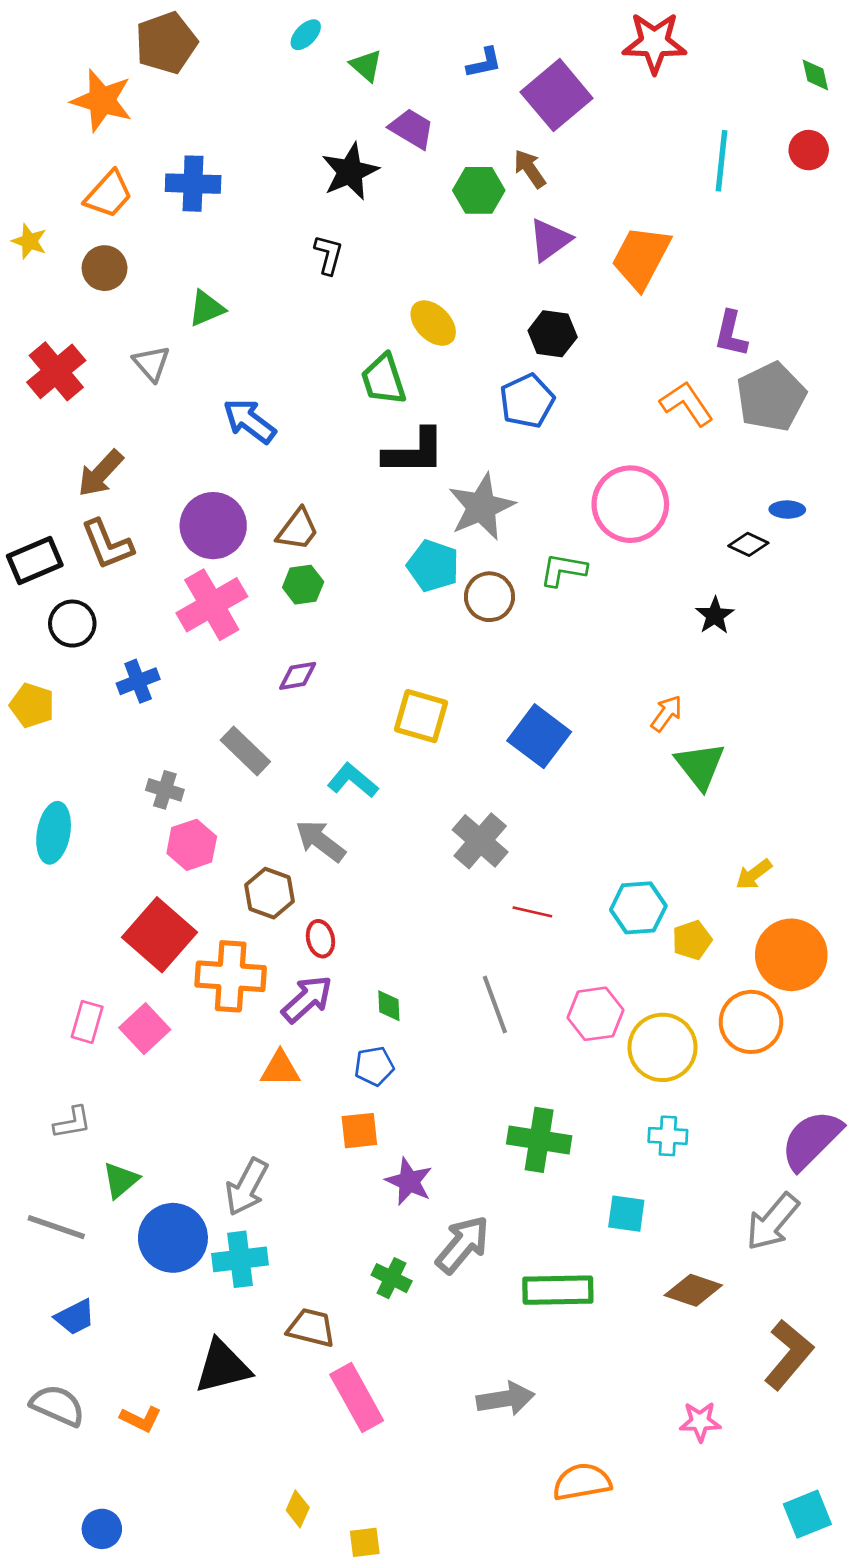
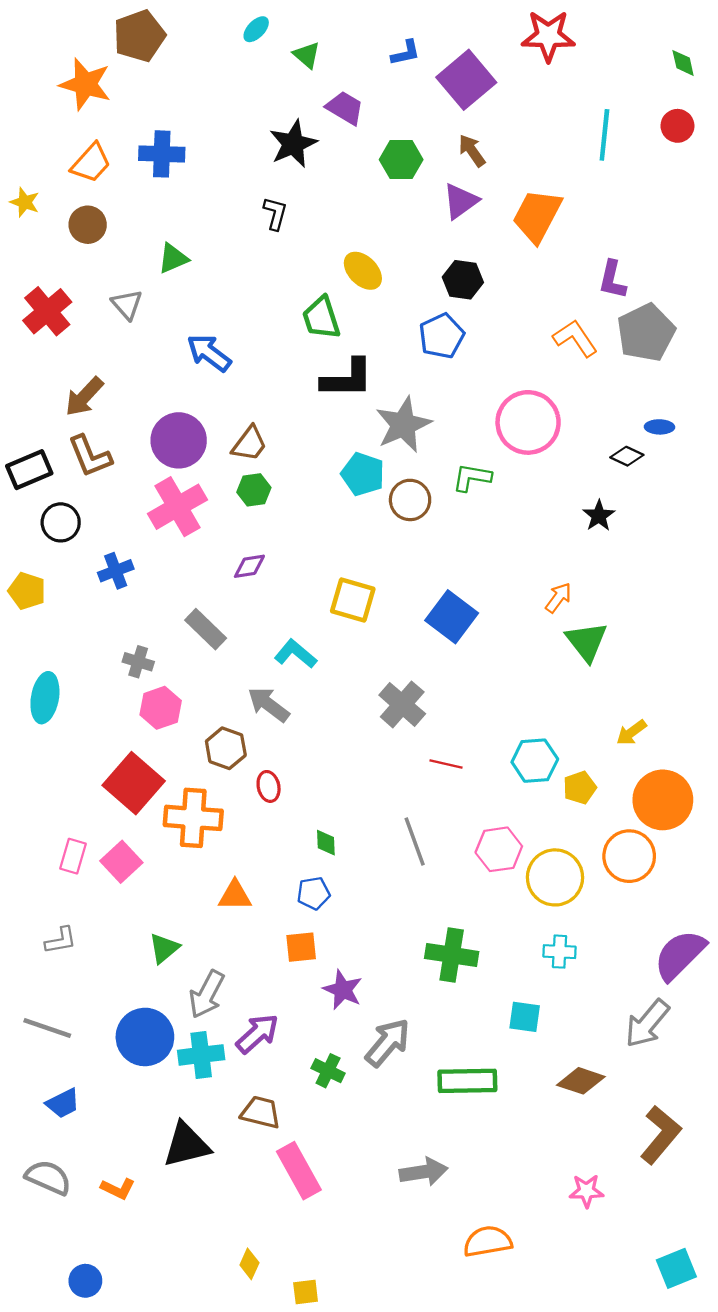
brown arrow: (530, 169) -> (472, 151), moved
purple arrow: (307, 999) -> (257, 1034), moved
green triangle: (121, 1180) -> (164, 948), moved

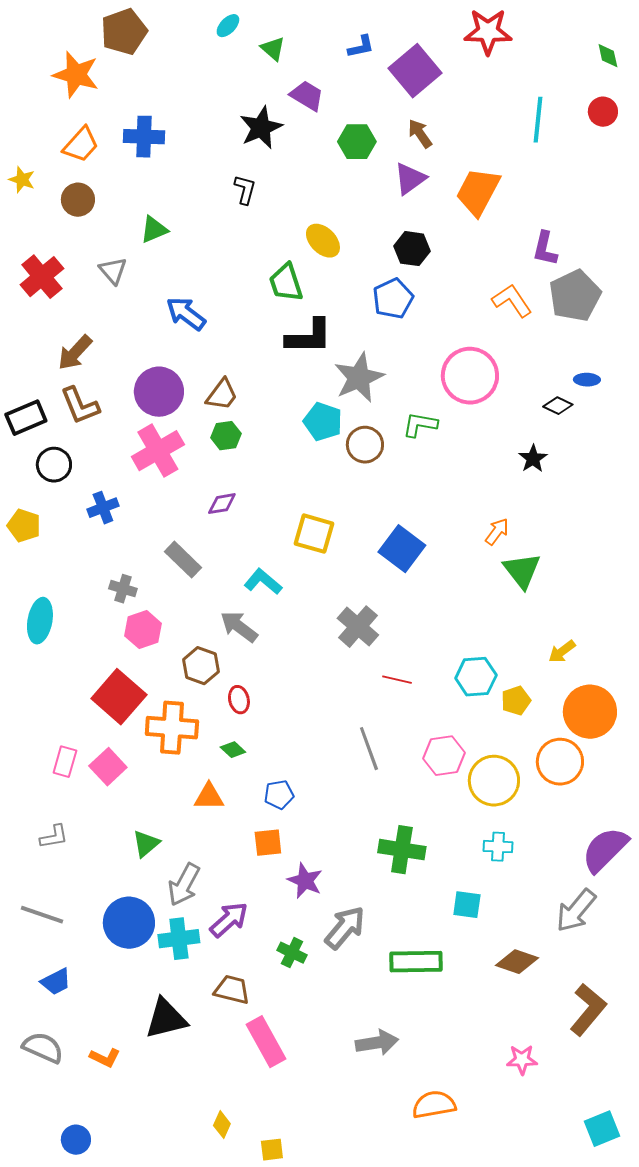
green diamond: (326, 843) -> (233, 750), moved, turned -45

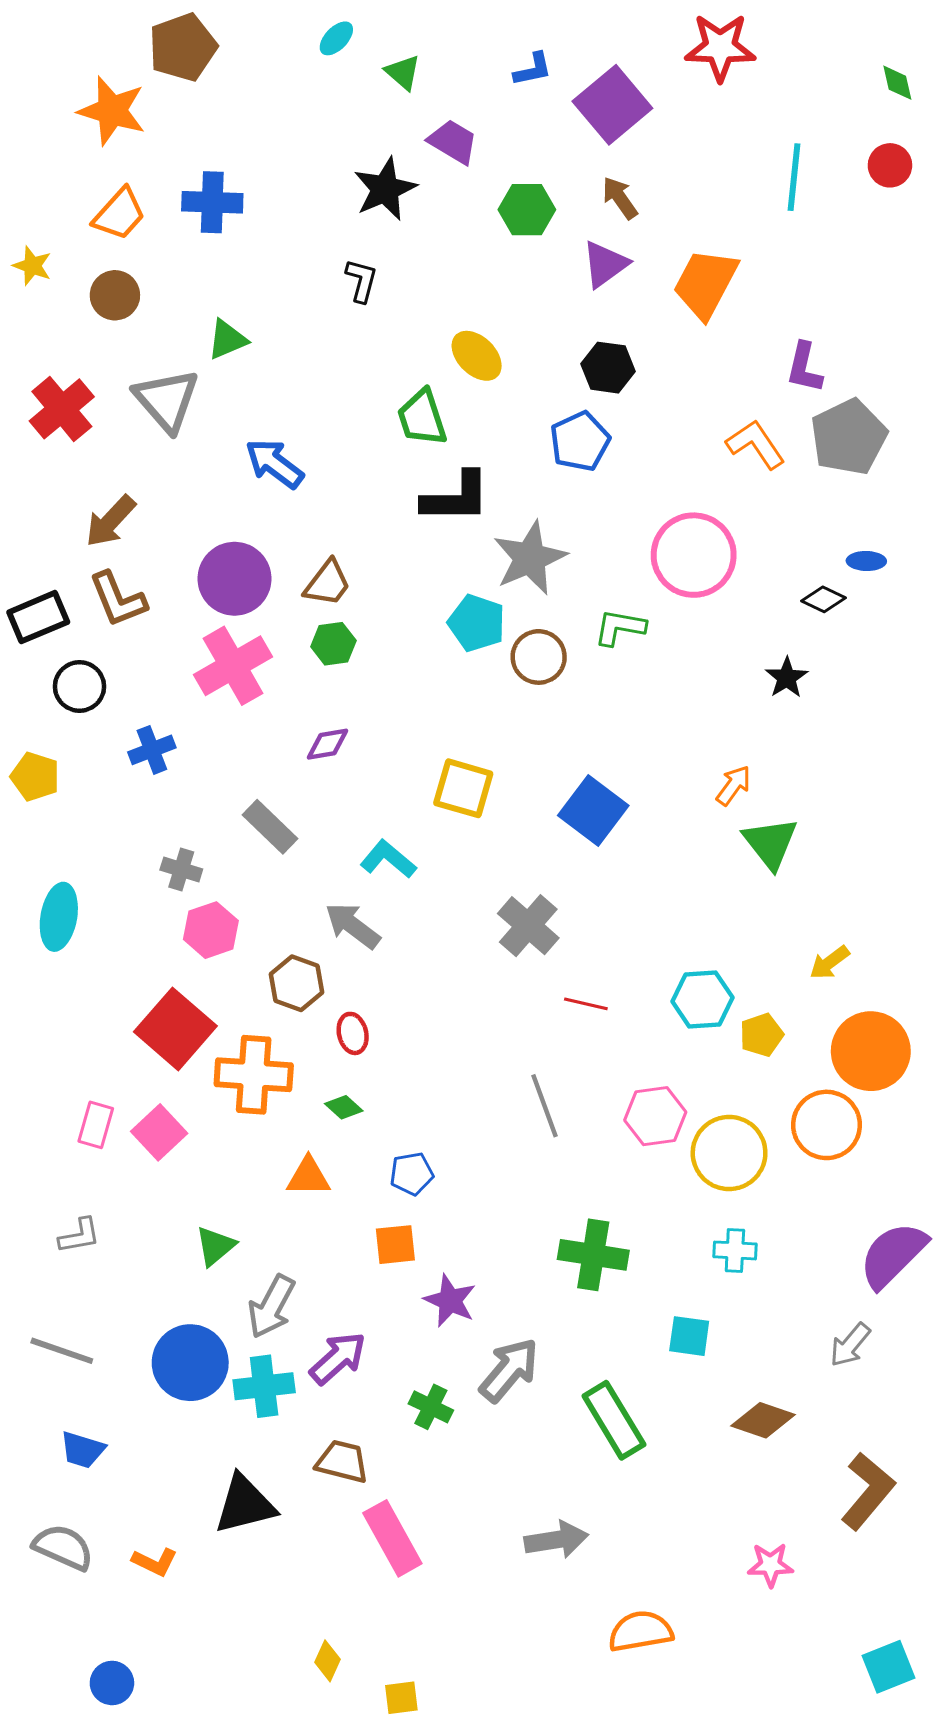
gray triangle: (113, 271) -> (167, 400), size x1.6
gray arrow: (576, 911) -> (850, 1345), size x0.7
green rectangle: (416, 962) -> (614, 1420), turned 60
blue trapezoid: (56, 982) -> (82, 1450), turned 44

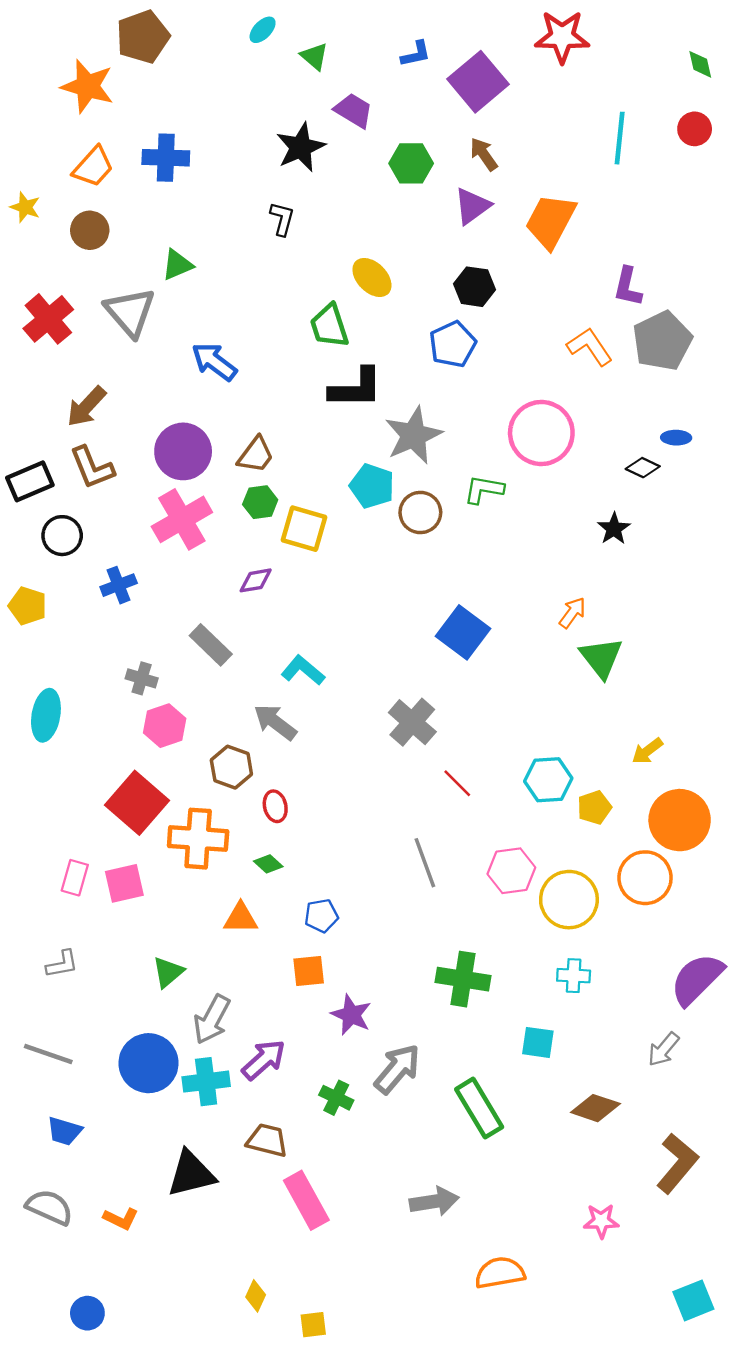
yellow square: (463, 788) -> (304, 529), moved
red line: (586, 1004) -> (457, 783), turned 32
pink square: (159, 1132) -> (124, 883), turned 30

